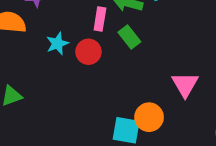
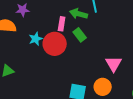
red circle: (88, 52) -> (55, 44), size x1.5
orange circle: (149, 117) -> (103, 87), moved

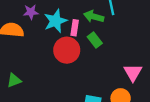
cyan star: (36, 39) -> (56, 21), moved, size x1.5

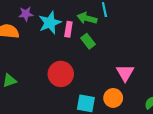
red circle: (67, 50) -> (61, 74), moved

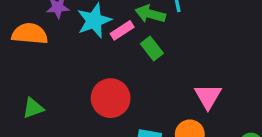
pink rectangle: (68, 29) -> (122, 30), turned 48

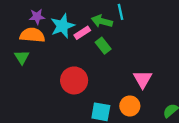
orange semicircle: (30, 34) -> (32, 35), moved
green triangle: (33, 108) -> (22, 57), moved, turned -42

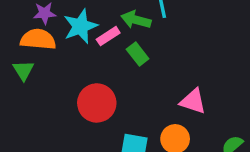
pink triangle: (143, 79) -> (193, 101), turned -42

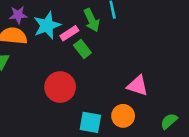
green arrow: (136, 20) -> (92, 20), turned -130
green rectangle: (138, 54) -> (82, 49), moved

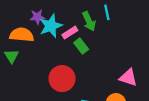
purple star: (18, 15) -> (37, 17), moved

